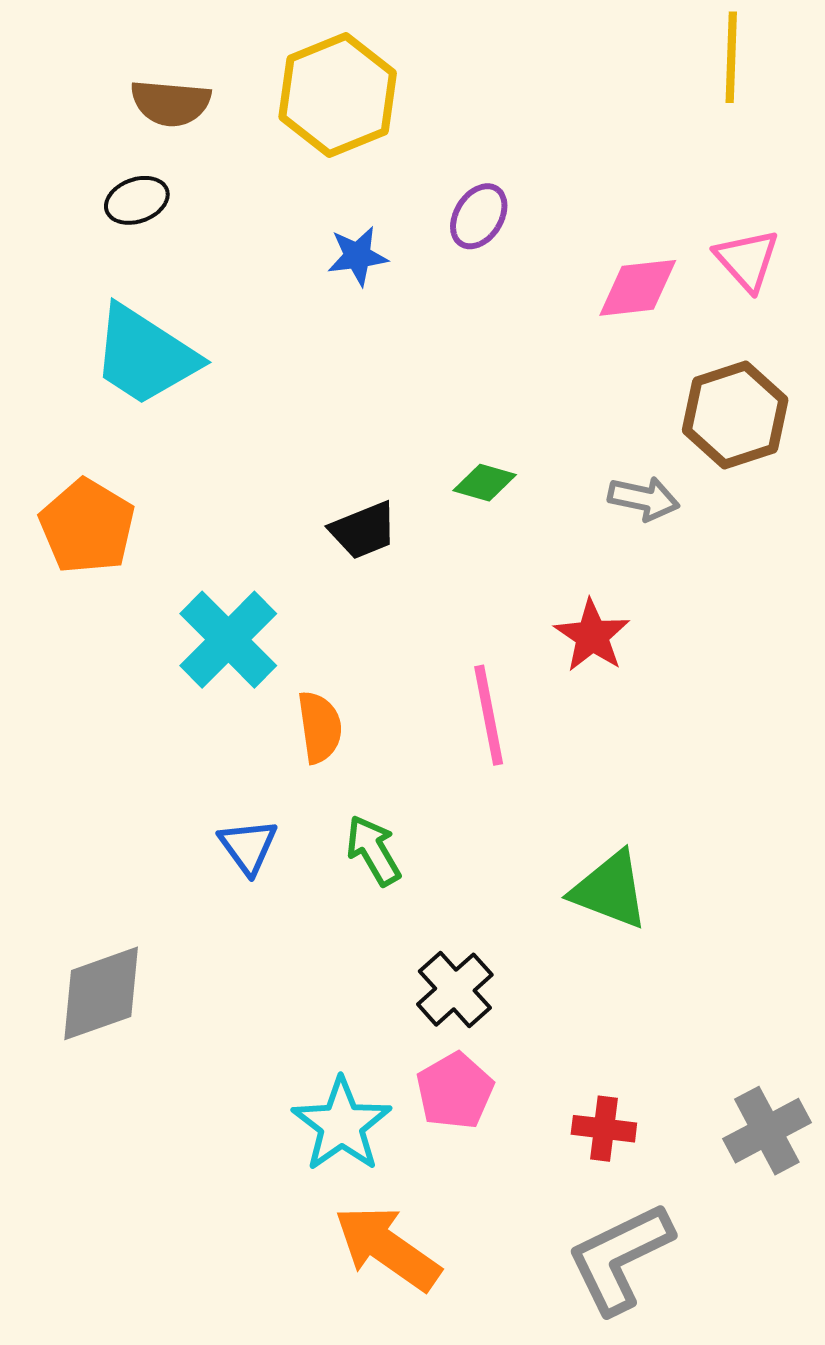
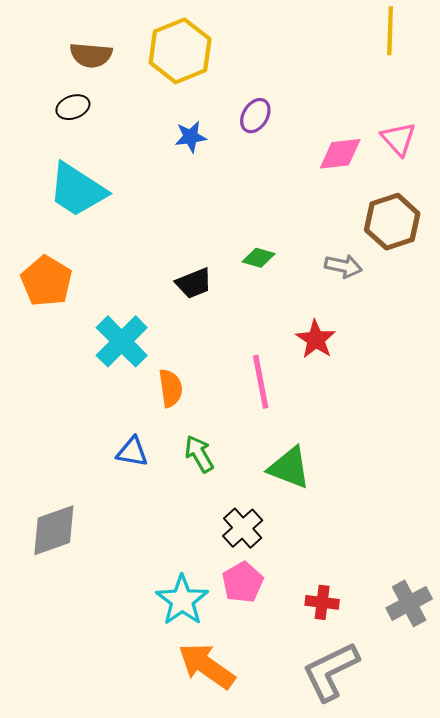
blue triangle: (248, 846) -> (132, 452), turned -44
green triangle: (610, 890) -> (289, 468), moved

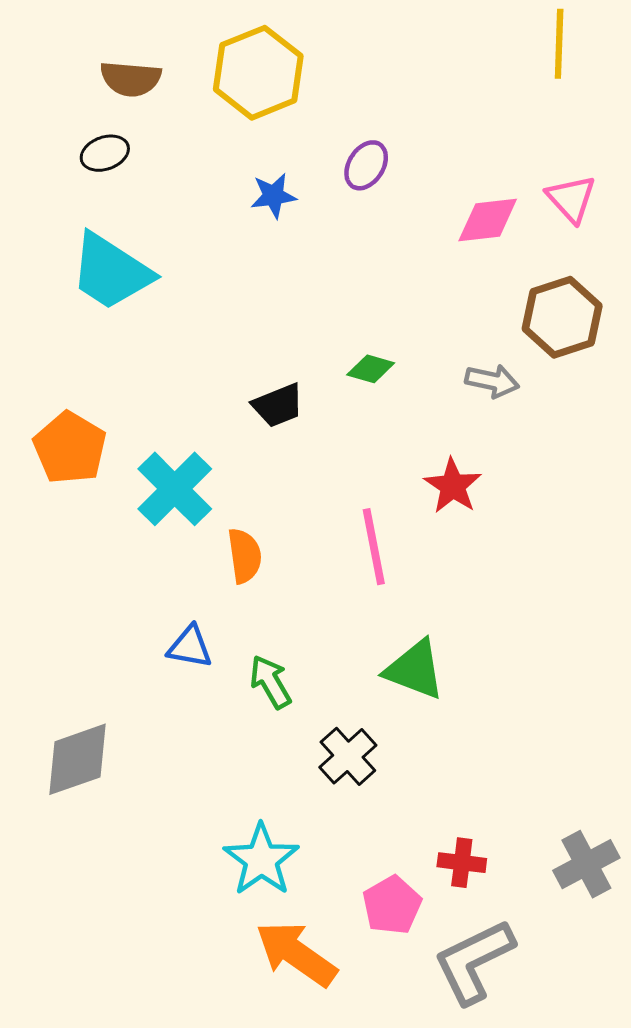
orange pentagon: (46, 281) -> (70, 448), moved
green arrow: (199, 454) -> (270, 682), moved
pink pentagon: (243, 582) -> (392, 905), moved

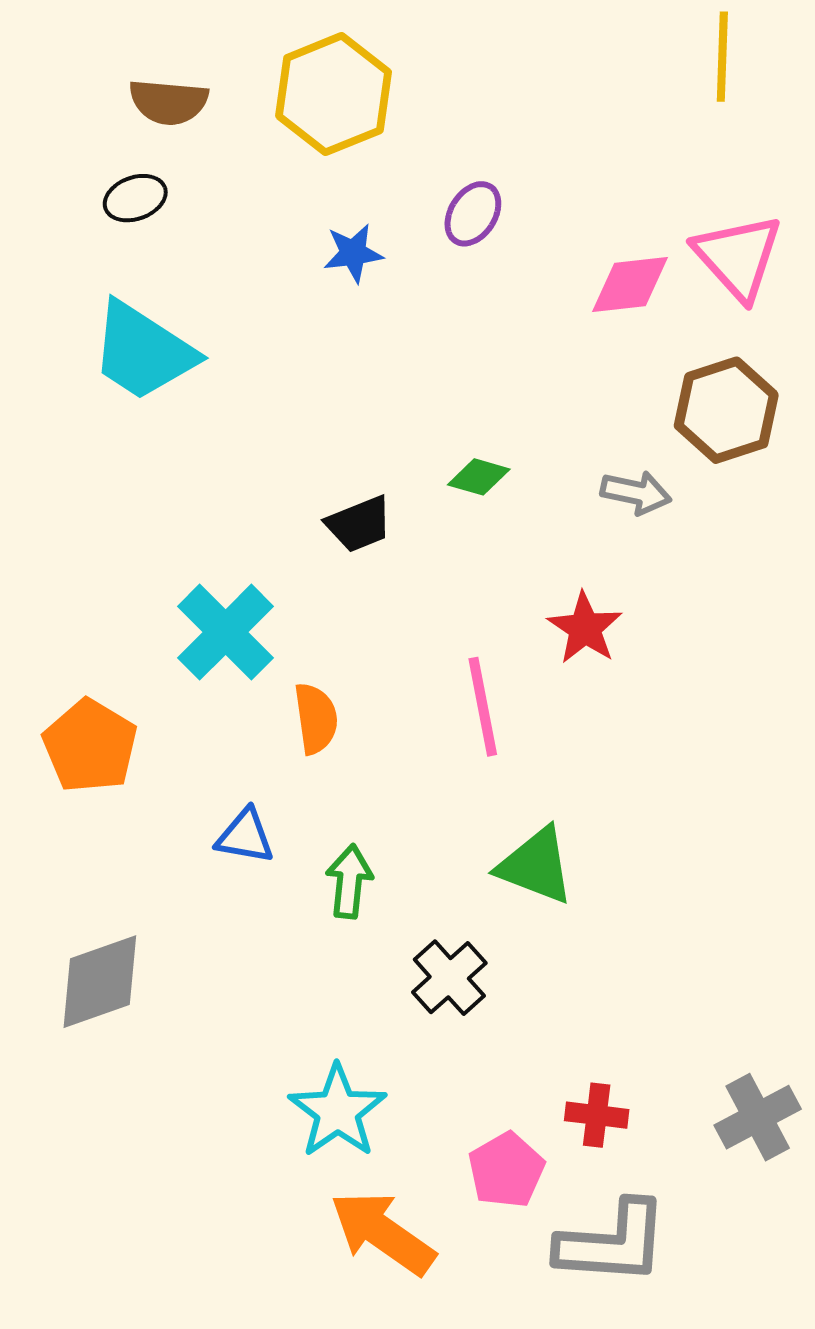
pink triangle: (571, 199) -> (738, 257), size x1.4
orange pentagon: (70, 448) -> (90, 746), moved
green arrow: (270, 682) -> (349, 881), turned 36
gray L-shape: (474, 961) -> (612, 1243), turned -150

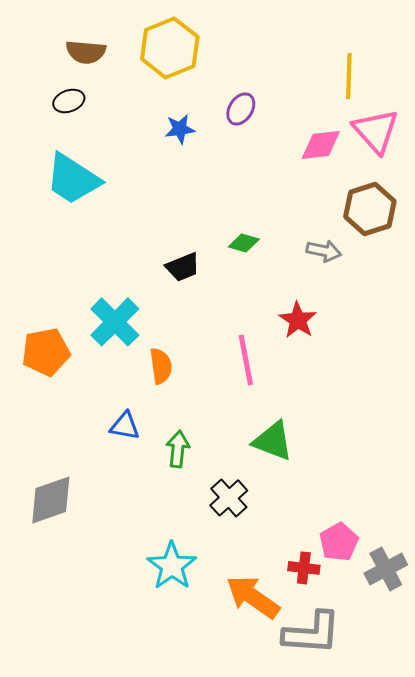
yellow line: (722, 57) -> (349, 76), moved
orange pentagon: (90, 746) -> (46, 352), moved, turned 30
pink pentagon: (506, 1170) -> (339, 542), moved
orange arrow: (383, 1233) -> (253, 597), moved

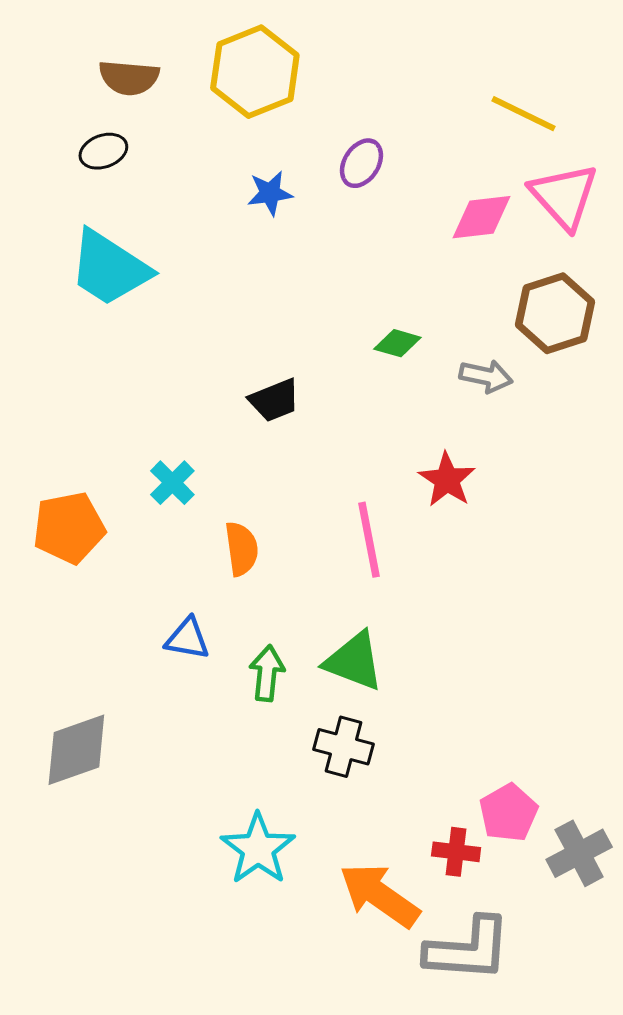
yellow line: (349, 76) -> (524, 114), turned -66
green diamond: (244, 243) -> (397, 343), moved
cyan cross: (115, 322) -> (172, 483), size x0.6
green triangle: (273, 441) -> (354, 661), moved
black cross: (229, 498) -> (343, 747), turned -33

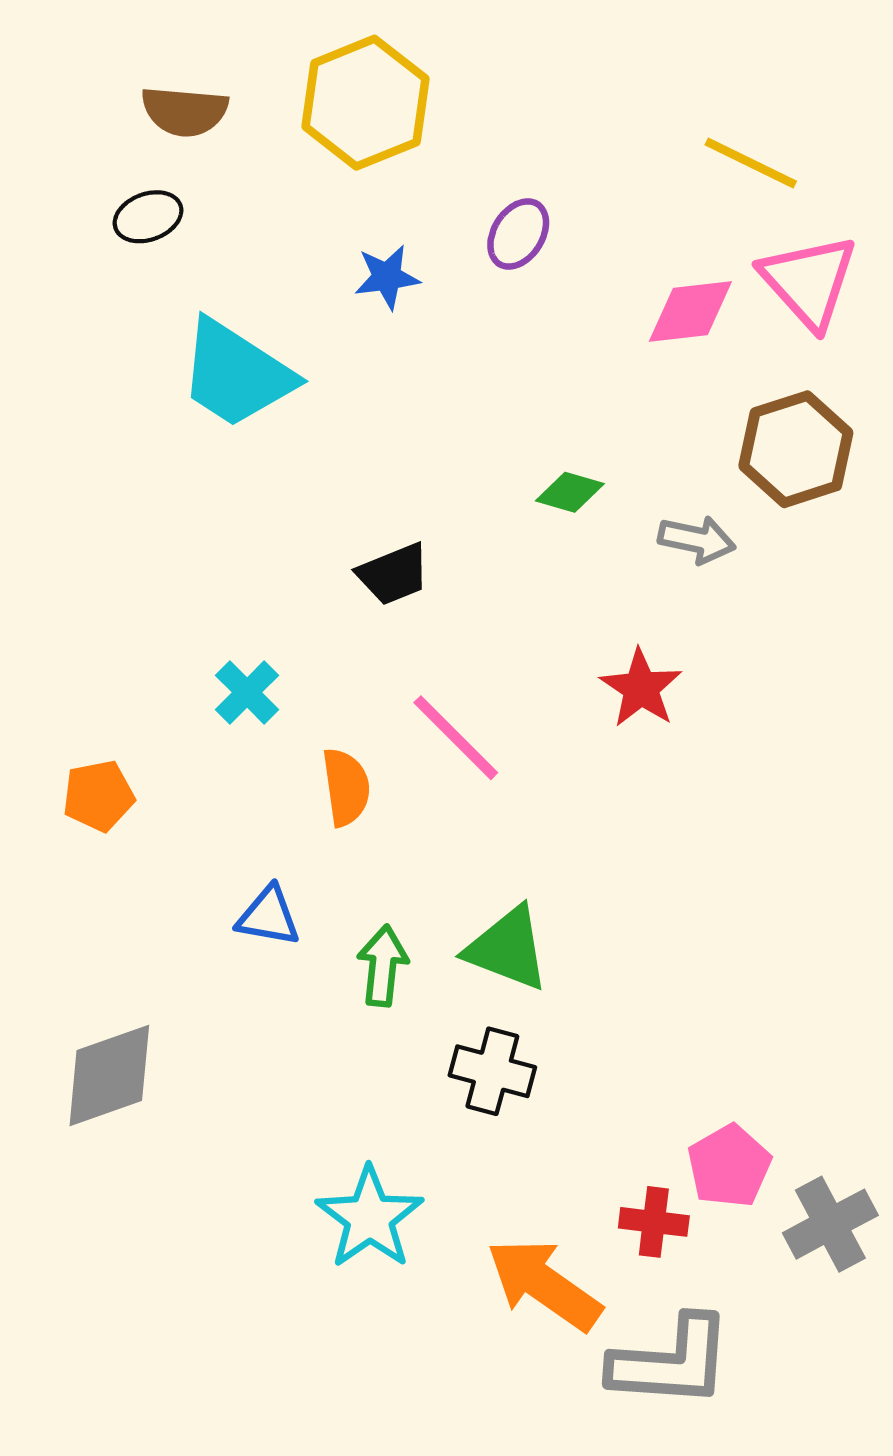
cyan trapezoid: (109, 268) -> (236, 374), moved
orange pentagon: (69, 528) -> (98, 796), moved, size x0.7
pink line: (369, 540) -> (456, 738), moved, turned -34

